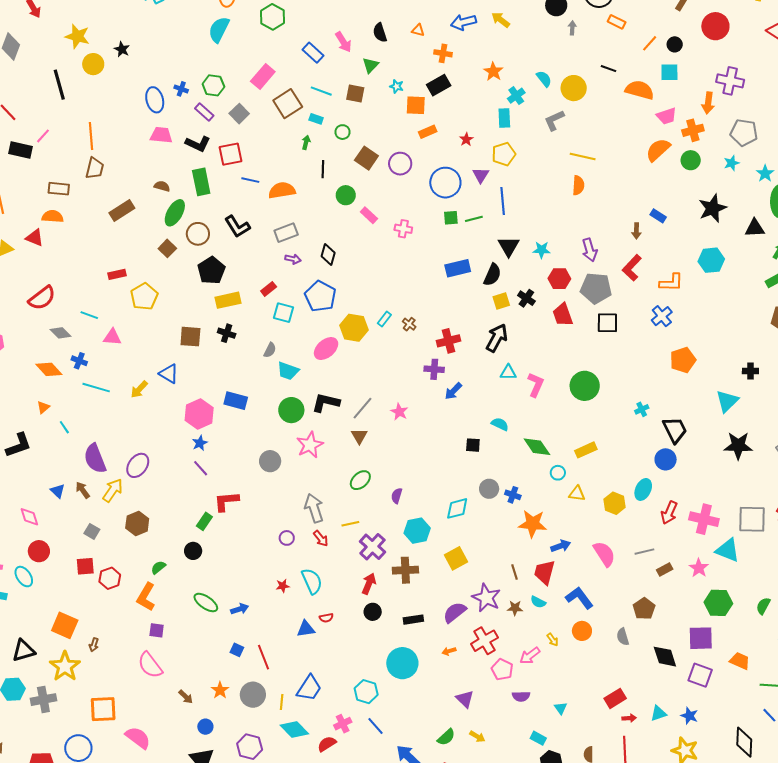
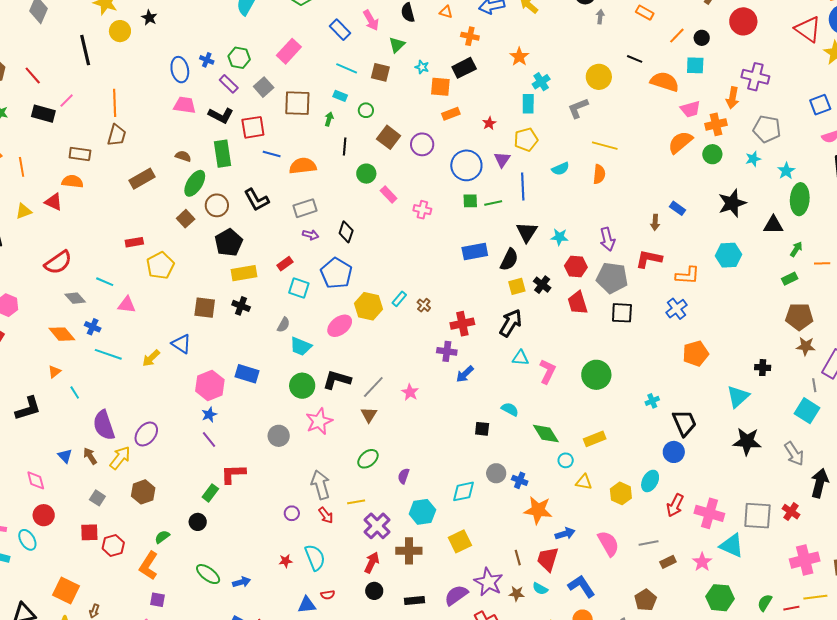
cyan semicircle: (544, 79) -> (560, 169), moved, turned 102
brown square: (288, 104) -> (297, 103), moved, turned 32
red L-shape: (632, 268) -> (649, 259), turned 56

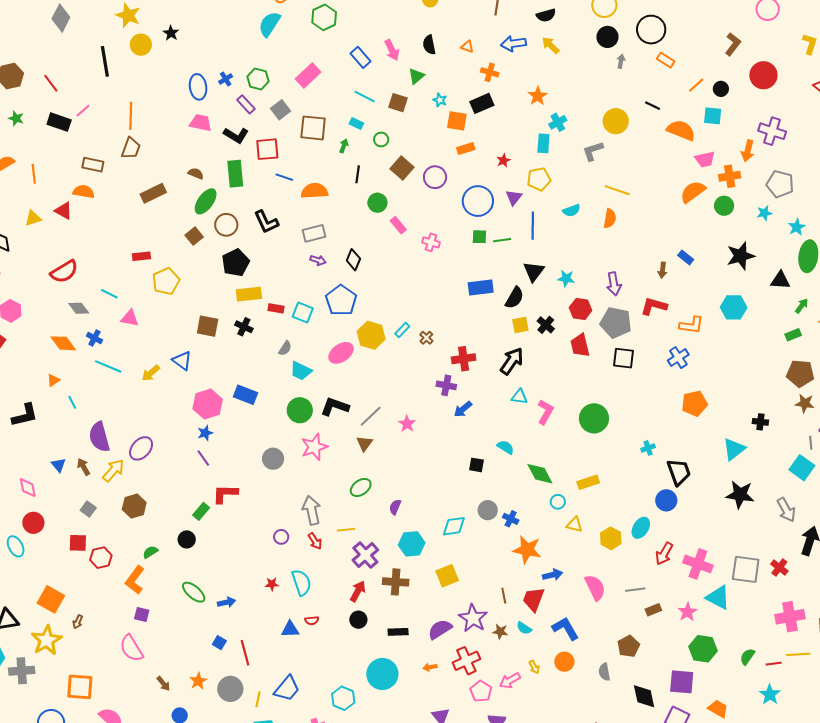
blue cross: (207, 60) -> (226, 79), turned 32
red rectangle: (285, 264) -> (276, 308), moved, turned 42

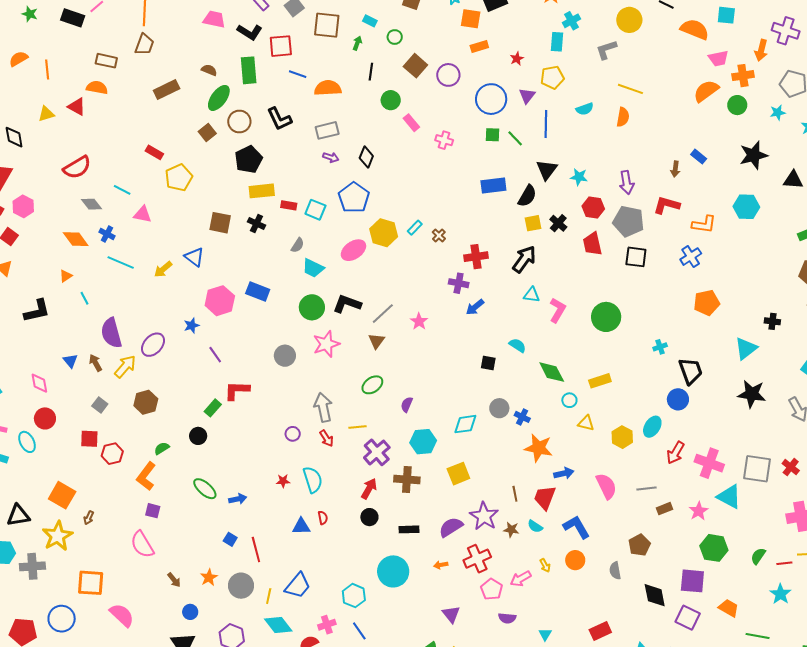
green line: (502, 240) -> (515, 138), turned 54
red rectangle: (141, 256) -> (154, 152), turned 36
blue star: (205, 433) -> (192, 325), moved
red semicircle: (312, 621) -> (323, 518), turned -96

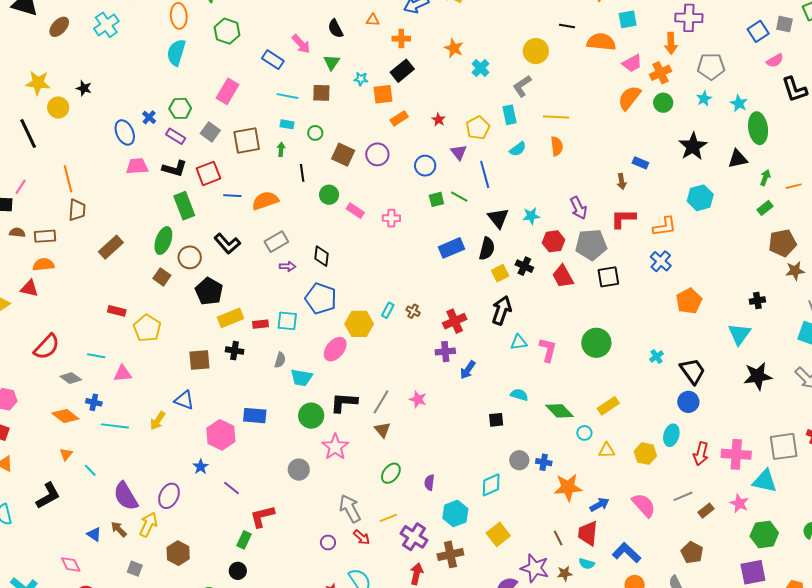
cyan rectangle: (557, 42) -> (510, 115), moved
brown semicircle: (209, 70) -> (17, 233), moved
blue circle: (491, 99) -> (425, 166), size x0.7

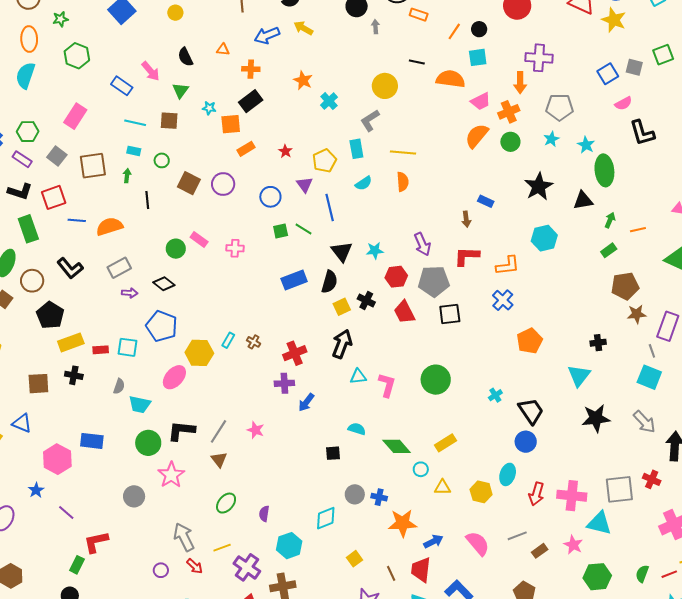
green circle: (329, 195) -> (176, 249), moved
black diamond: (322, 256) -> (164, 284), turned -60
yellow square: (498, 534) -> (355, 559), moved, size x0.7

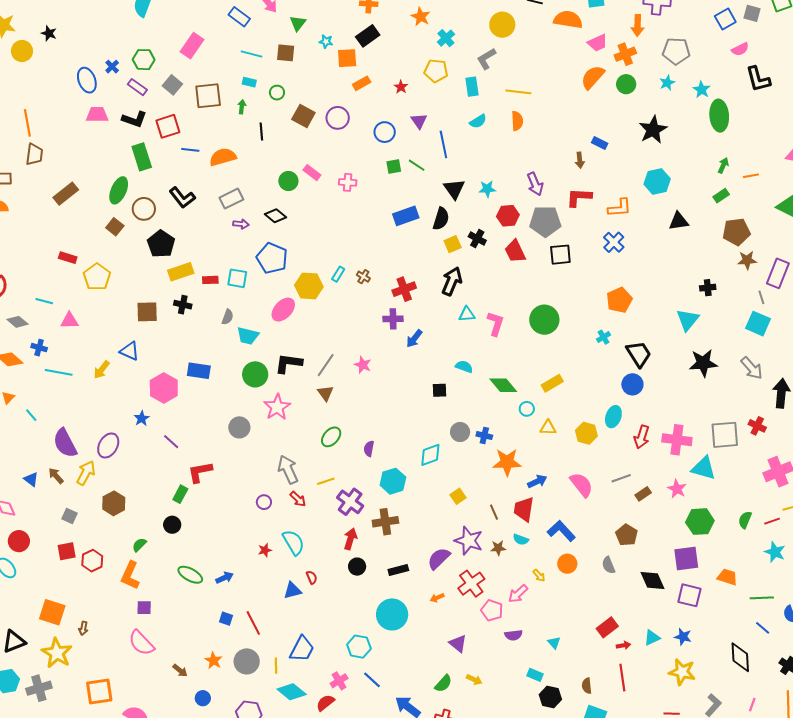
yellow pentagon: (324, 161) -> (436, 71), moved, turned 30
black triangle: (583, 200) -> (679, 221), moved
orange pentagon: (530, 341) -> (619, 300), moved

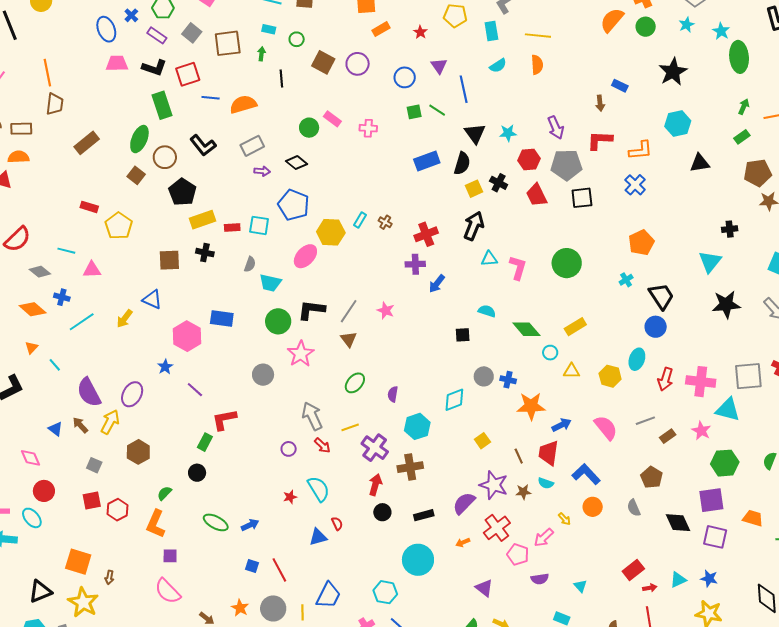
cyan line: (59, 372) -> (82, 322), turned -44

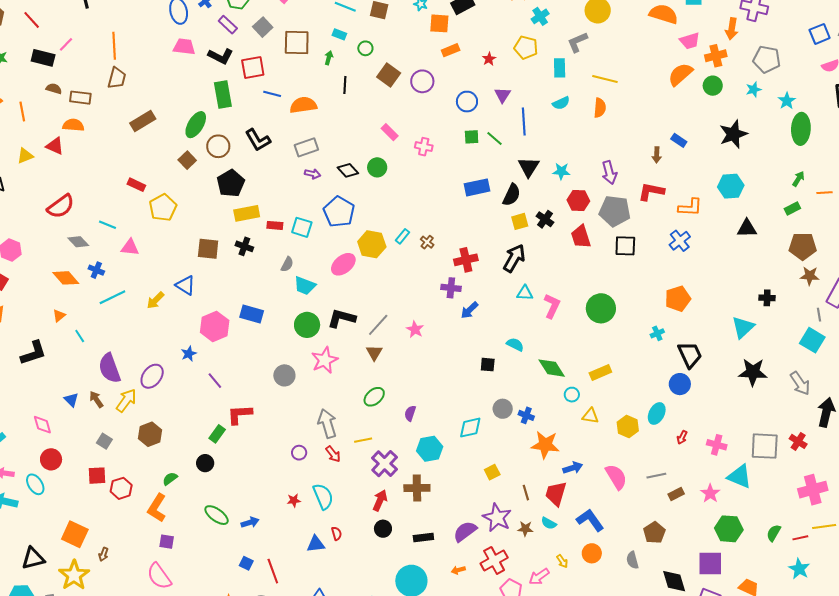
green circle: (309, 128) -> (377, 167), moved
red arrow: (665, 379) -> (682, 437), size x0.6
pink cross: (701, 382) -> (717, 445), size x0.7

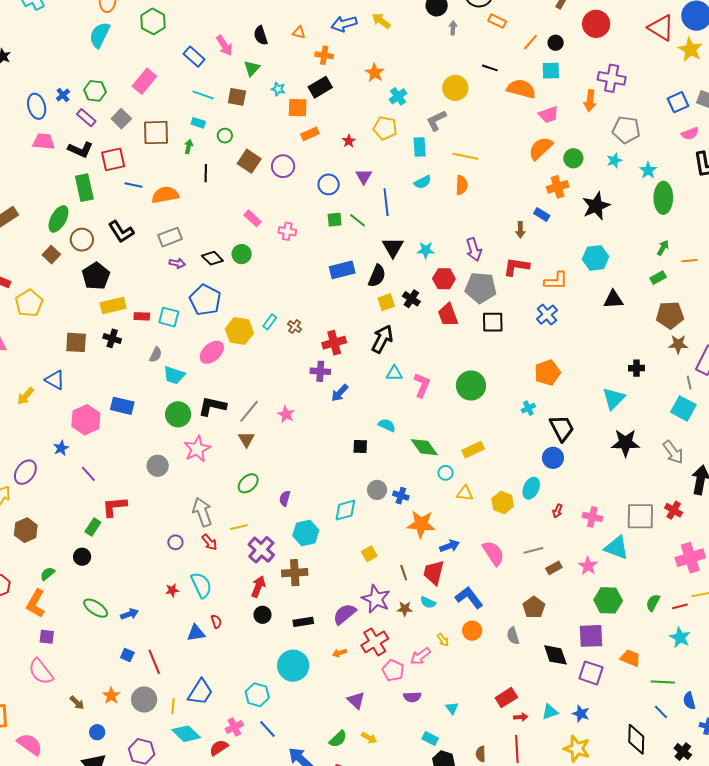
orange cross: (716, 56) -> (558, 187), moved

